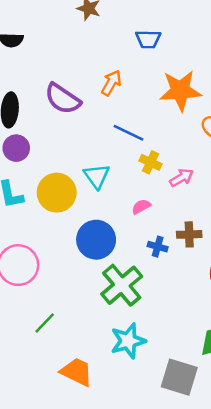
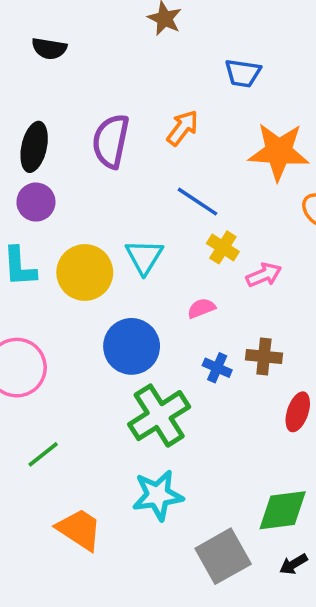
purple semicircle: (63, 99) -> (111, 141), turned 60
gray square: (179, 377) -> (223, 556), turned 36

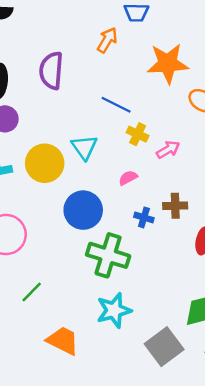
orange arrow: (183, 128) -> (107, 40), moved
green cross: (159, 416) -> (108, 255), turned -33

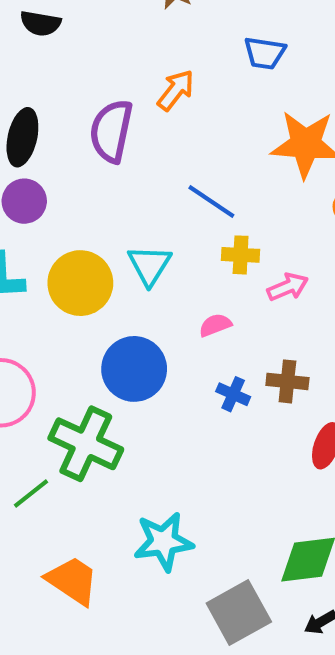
orange arrow: (107, 40) -> (176, 90), moved
yellow cross: (138, 134) -> (241, 255), turned -30
green cross: (108, 255) -> (86, 444), moved

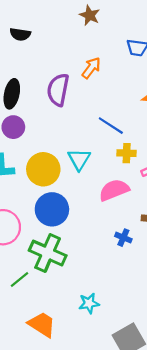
pink semicircle: (215, 325) -> (114, 190), size x1.8
blue circle: (134, 369) -> (52, 209), moved
blue cross: (233, 394) -> (123, 238), moved
cyan star: (163, 542) -> (89, 303), size x0.7

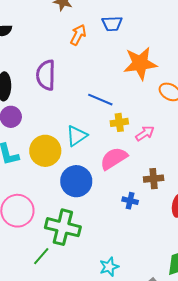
orange arrow: (91, 68) -> (78, 35), moved
cyan triangle: (79, 159) -> (77, 136), turned 35
blue circle: (52, 209) -> (76, 181), moved

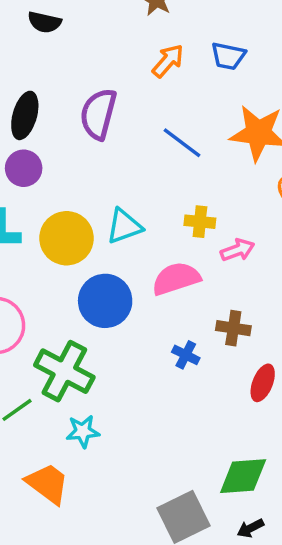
blue line: (100, 100) -> (182, 143), moved
cyan star: (109, 267) -> (83, 431), moved

